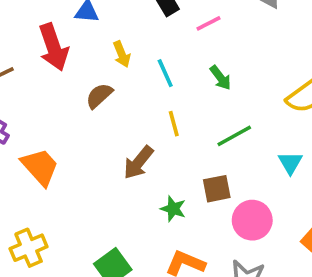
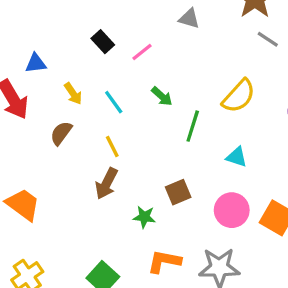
yellow line: (174, 124) -> (112, 147), moved
green line: (234, 136) -> (193, 126), moved, turned -32
cyan triangle: (290, 163) -> (237, 157), turned -30
pink circle: (252, 220) -> (232, 210), moved

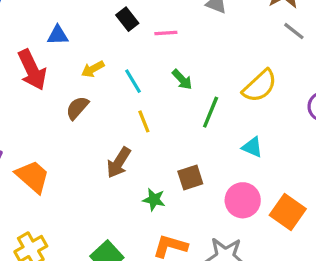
pink line: (142, 52) -> (166, 33), turned 30
yellow arrow: (73, 94) -> (93, 69), turned 90
yellow line: (112, 147) -> (144, 121), moved

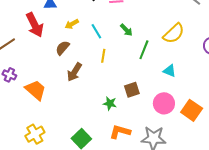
yellow line: (144, 121) -> (103, 56), turned 32
brown arrow: (119, 163) -> (74, 72), moved

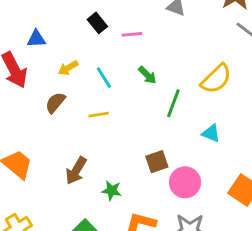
yellow line: (103, 56) -> (99, 115), moved, turned 72
brown arrow: (74, 72) -> (76, 171), moved
green star: (110, 103) -> (111, 191), moved
pink circle: (164, 103) -> (185, 182), moved

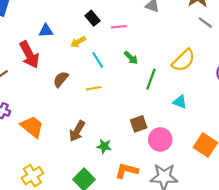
yellow arrow: (68, 68) -> (78, 42), moved

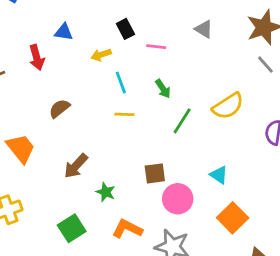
red arrow: (29, 55) -> (37, 57), size x0.7
brown semicircle: (61, 79) -> (59, 109), moved
yellow line: (94, 88) -> (124, 114), moved
cyan triangle: (180, 102) -> (219, 175), moved

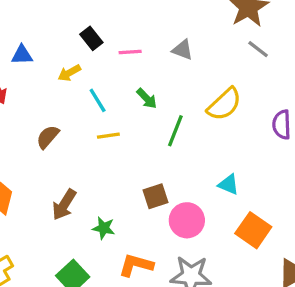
gray triangle: (204, 29) -> (183, 50), moved
brown semicircle: (59, 109) -> (48, 137), moved

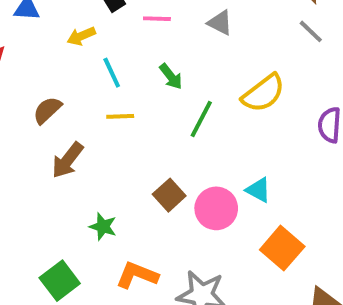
brown square: (156, 196) -> (169, 195), turned -30
brown arrow: (64, 205) -> (67, 160), moved
pink circle: (187, 220) -> (216, 208), moved

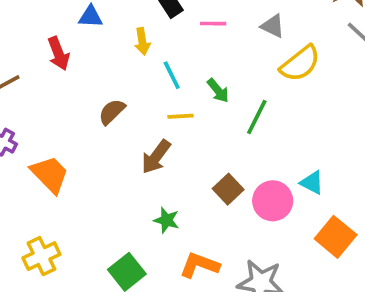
yellow arrow: (81, 36) -> (142, 41), turned -75
green arrow: (171, 76) -> (218, 91), moved
yellow semicircle: (263, 93) -> (300, 63), moved
brown arrow: (67, 160) -> (156, 157), moved

